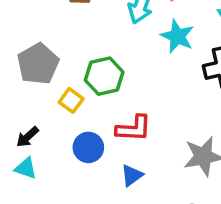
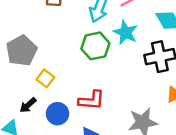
green hexagon: (104, 76) -> (95, 46), moved
black arrow: (27, 137) -> (28, 105), moved

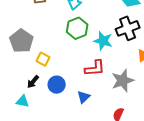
cyan star: (126, 32) -> (103, 41), moved
red L-shape: (91, 100) -> (95, 68), moved

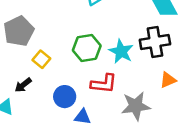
green hexagon: (77, 28) -> (87, 48), moved
blue circle: (57, 85) -> (65, 97), moved
blue triangle: (84, 97) -> (83, 117), turned 40

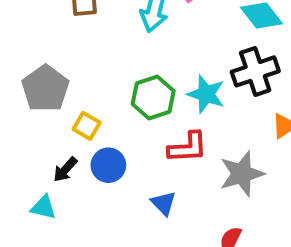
blue circle: (65, 97) -> (108, 165), moved
blue triangle: (83, 117) -> (164, 203), turned 48

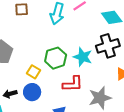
yellow square: (87, 126) -> (33, 72), moved
black arrow: (65, 170) -> (10, 94), turned 32

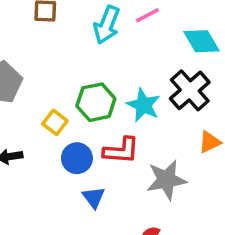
black cross: (108, 46) -> (190, 90), turned -30
blue circle: (32, 92) -> (77, 158), moved

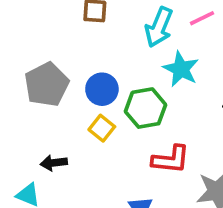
cyan star: (144, 105) -> (181, 69), moved
blue circle: (77, 158) -> (102, 89), moved

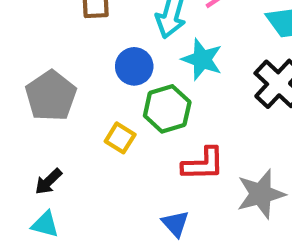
blue circle: (102, 89) -> (134, 66), moved
black arrow: (54, 163) -> (48, 181), moved, turned -30

